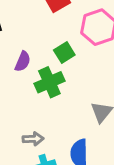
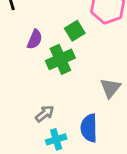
gray arrow: (33, 139) -> (45, 114), turned -36

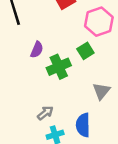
green square: (75, 31) -> (85, 51), moved

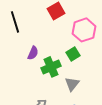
gray triangle: (101, 91) -> (72, 84), moved

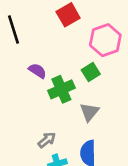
purple semicircle: (33, 53) -> (37, 71), turned -80

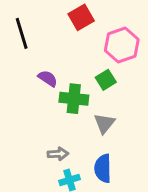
green cross: (61, 89) -> (74, 99), turned 30
gray arrow: (47, 140) -> (58, 154), turned 36

